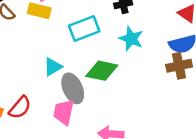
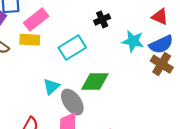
cyan star: (131, 39) -> (133, 41), moved
brown cross: (179, 66) -> (162, 64), turned -35

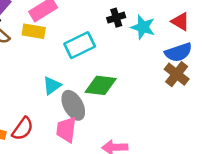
cyan star: (133, 41) -> (143, 27), moved

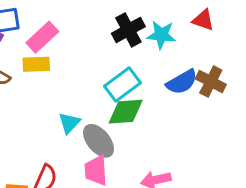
black cross: (116, 18) -> (128, 30), size x1.5
cyan rectangle: (80, 45) -> (122, 85), moved
blue semicircle: (178, 52) -> (182, 82), moved

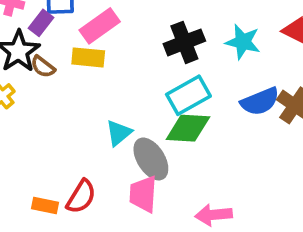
black cross: (128, 30) -> (184, 42), moved

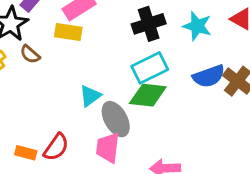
brown semicircle: (43, 67) -> (30, 54), moved

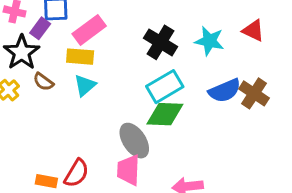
black cross: (149, 24) -> (160, 42), turned -36
cyan triangle: (90, 96) -> (85, 85), moved

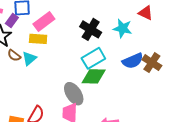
red triangle: (253, 31) -> (146, 13), moved
cyan triangle: (85, 85) -> (29, 58), moved

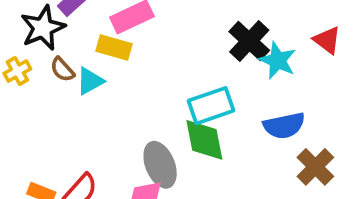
black cross: (91, 29) -> (249, 41), moved
brown cross: (152, 63) -> (315, 167), moved
green diamond: (94, 76) -> (204, 140), turned 65

